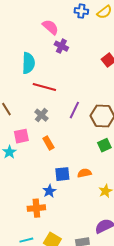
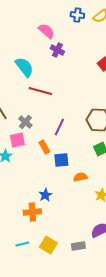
cyan semicircle: (28, 63) -> (24, 67), turned -40
purple line: (74, 110) -> (59, 127), moved
gray cross: (41, 115) -> (25, 122), moved
blue square: (62, 174) -> (61, 160), moved

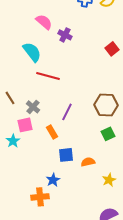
pink semicircle: (46, 31) -> (44, 22), moved
blue square: (61, 160) -> (66, 155), moved

